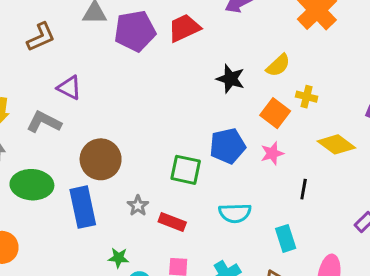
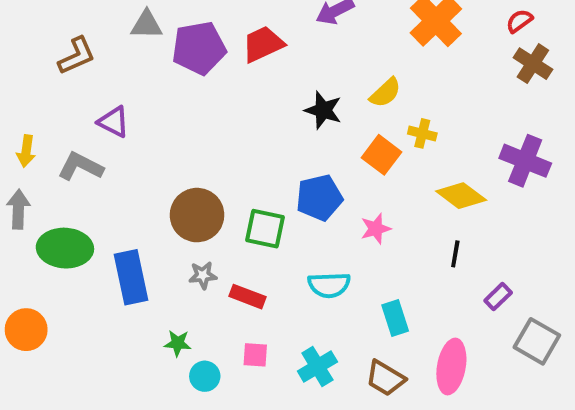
pink star: (272, 153) -> (376, 229), moved
brown circle: (101, 159) -> (197, 215), moved
black line: (304, 189) -> (455, 254), moved
gray star: (138, 206) -> (203, 275), turned 30

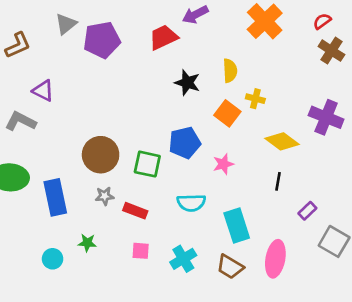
gray triangle: (147, 25) -> (66, 24), turned -40
red trapezoid: (263, 44) -> (163, 37), moved
yellow semicircle: (385, 93) -> (230, 71), turned -50
cyan rectangle: (395, 318) -> (237, 225), size x1.4
cyan circle: (205, 376) -> (53, 259), moved

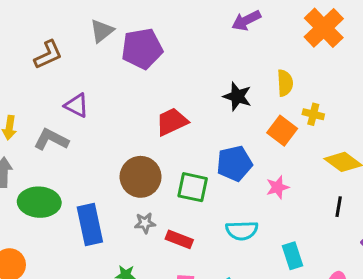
red trapezoid: (163, 37) -> (172, 122), moved
cyan rectangle: (237, 225) -> (292, 256), size x0.7

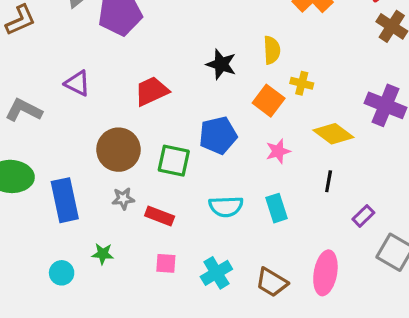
purple triangle: (76, 105) -> (77, 83), moved
pink star: (278, 187) -> (278, 151), moved
cyan rectangle: (292, 256) -> (276, 208), moved

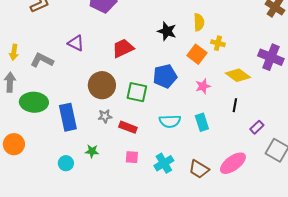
pink ellipse: (325, 273) -> (233, 163), turned 44

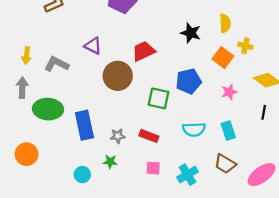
brown circle: (102, 85) -> (118, 76), moved
gray star: (105, 116) -> (118, 136), moved
brown trapezoid: (199, 169) -> (225, 164), moved

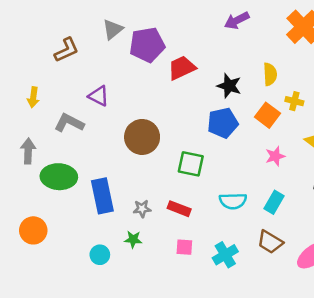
purple triangle: (93, 46) -> (99, 96), moved
red trapezoid: (143, 51) -> (182, 68), moved
yellow arrow: (27, 55) -> (33, 97), moved
blue pentagon: (189, 81) -> (223, 123), moved
cyan rectangle: (228, 131) -> (274, 202), turned 48

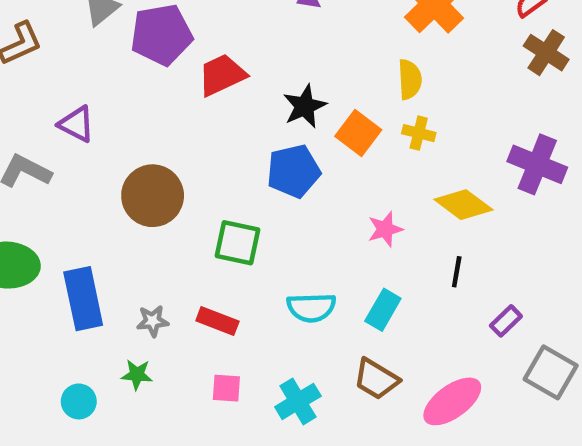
yellow semicircle: (270, 74) -> (410, 79), moved
black star: (229, 86) -> (305, 106), turned 30
orange square: (268, 115) -> (358, 133), moved

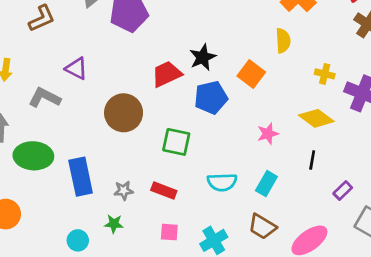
red trapezoid: (222, 75) -> (167, 74), moved
black star: (305, 106) -> (203, 57), moved
yellow cross: (419, 133) -> (325, 74), moved

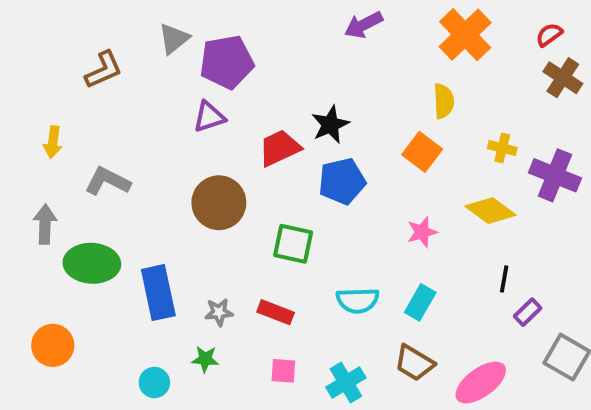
purple triangle: (76, 68) -> (209, 117), moved, turned -45
orange square: (251, 74) -> (422, 152), moved
black line: (312, 160) -> (504, 279), moved

